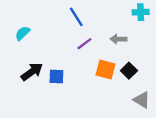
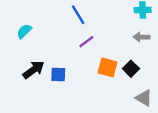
gray arrow: (118, 39) -> (141, 37), moved

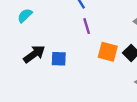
purple line: (86, 42) -> (87, 26), turned -70

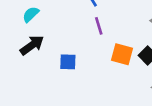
black arrow: (34, 54) -> (32, 45), moved

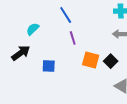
cyan semicircle: (31, 14) -> (33, 29), moved

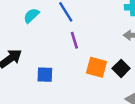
cyan semicircle: (33, 29) -> (31, 16), moved

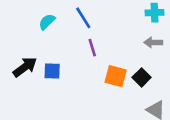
blue square: (45, 75) -> (52, 71), moved

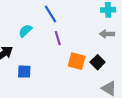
cyan semicircle: (47, 22) -> (25, 31), moved
blue square: (52, 71) -> (24, 72), moved

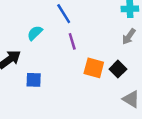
gray arrow: (107, 34) -> (129, 37), turned -56

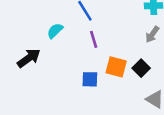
blue square: (34, 80) -> (90, 79), moved

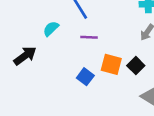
purple line: (94, 39) -> (89, 37), turned -70
blue square: (90, 79) -> (85, 77), turned 35

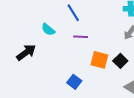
cyan semicircle: (51, 29) -> (48, 29), turned -96
blue square: (85, 77) -> (74, 82), moved

